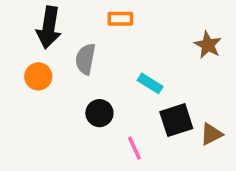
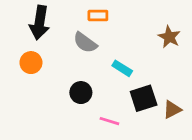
gray semicircle: (85, 59) -> (85, 43), moved, turned -65
pink line: (134, 148) -> (109, 121), turned -48

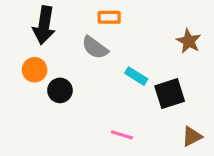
black circle: (81, 93) -> (60, 90), moved
black square: (144, 98) -> (170, 94), moved
brown triangle: (172, 110) -> (192, 136), moved

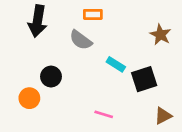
orange circle: (35, 70) -> (29, 98), moved

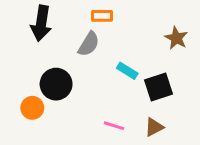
gray semicircle: (81, 40) -> (89, 44), turned -95
black circle: (51, 77) -> (56, 84), size x1.4
brown triangle: (163, 116) -> (154, 127), moved

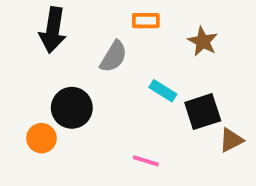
orange rectangle: (102, 16) -> (146, 21), moved
brown star: (176, 38) -> (203, 41), moved
brown triangle: (154, 127) -> (231, 140), moved

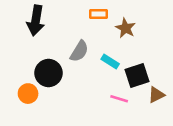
brown star: (203, 41) -> (125, 28), moved
gray semicircle: (114, 57) -> (79, 51), moved
pink line: (146, 161) -> (119, 99), moved

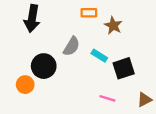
brown triangle: (156, 95) -> (144, 100), moved
pink line: (119, 99) -> (107, 98), moved

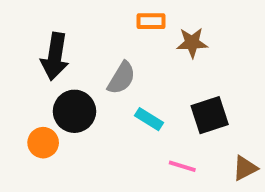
black arrow: (32, 19) -> (55, 56), moved
brown star: (113, 25) -> (192, 43), turned -30
cyan rectangle: (99, 56) -> (149, 119), moved

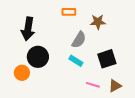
orange rectangle: (151, 21) -> (69, 12), moved
gray semicircle: (122, 78) -> (79, 40), moved
brown triangle: (245, 168) -> (115, 86), moved

